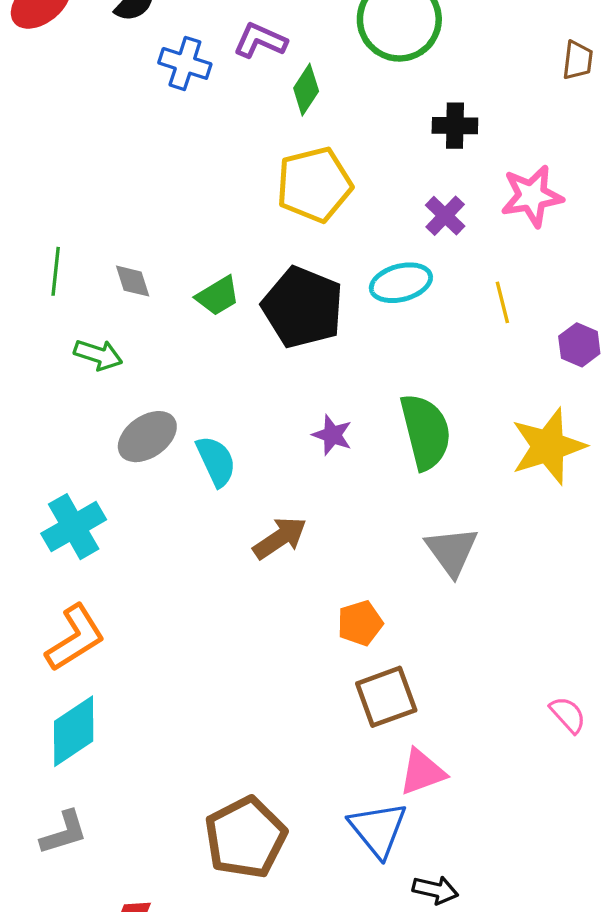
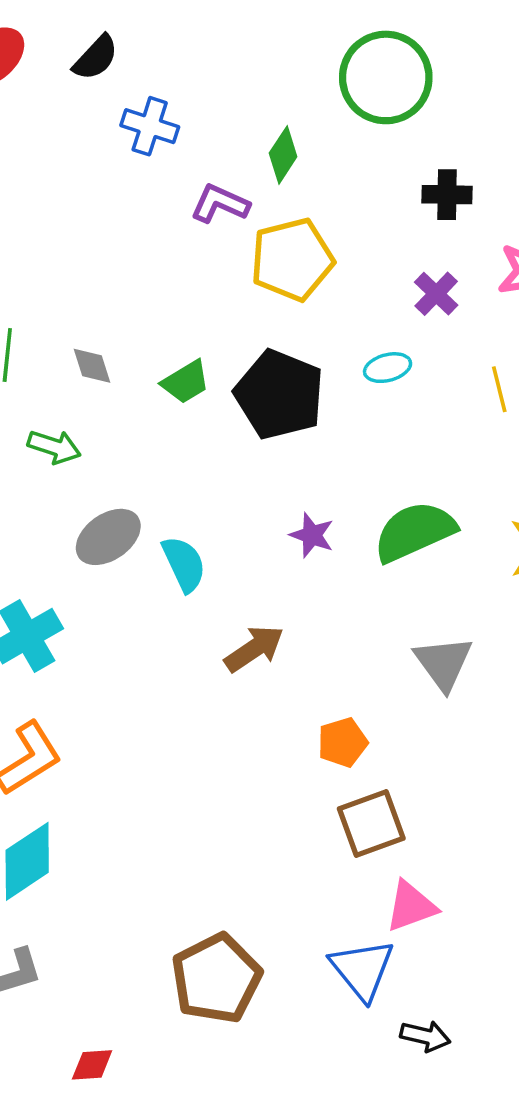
purple L-shape: (260, 41) -> (220, 204), moved
cyan ellipse: (401, 283) -> (388, 368), size x0.7
green semicircle: (425, 432) -> (415, 532), turned -100

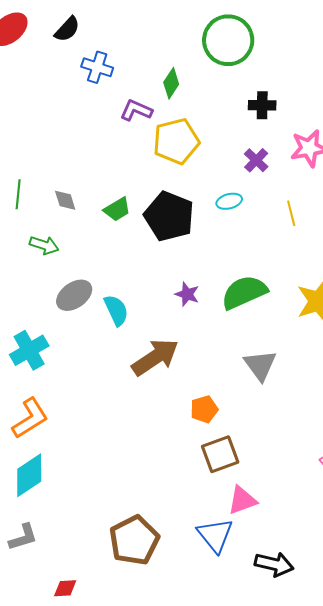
brown arrow: (254, 649) -> (155, 357), size x1.4
black arrow: (425, 1036) -> (274, 564), moved, size x1.4

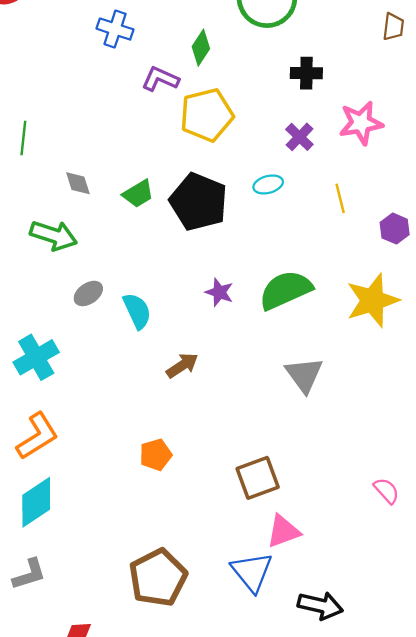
green line: (18, 194) -> (23, 138), moved
green arrow: (44, 245) -> (54, 235), size x1.4
gray ellipse: (74, 295) -> (88, 293), size x0.7
brown arrow: (155, 357) -> (182, 365), size x0.6
orange pentagon: (204, 409) -> (156, 455), moved

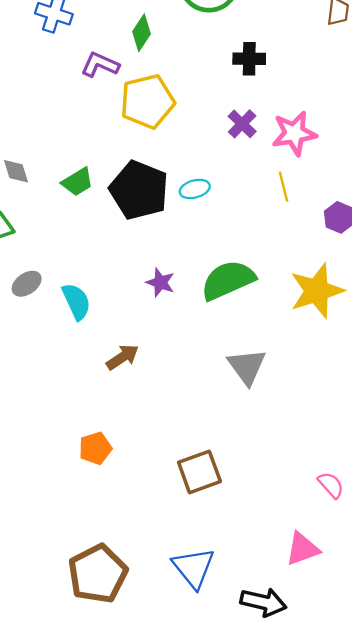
pink star: (361, 123) -> (294, 133), moved
cyan ellipse: (268, 184) -> (195, 189), moved
pink triangle: (283, 531) -> (302, 549), moved

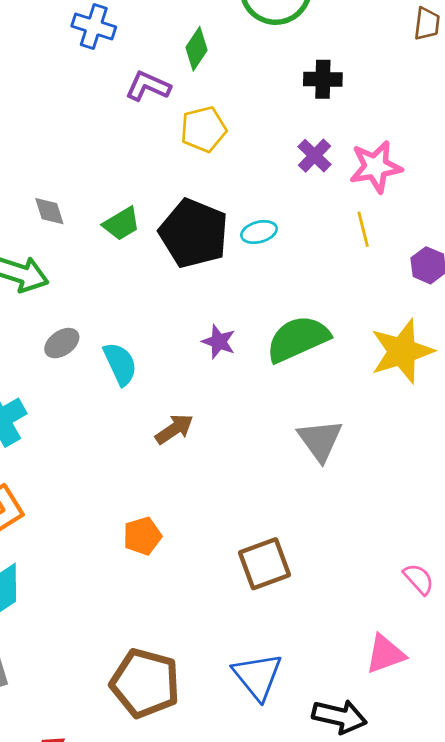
yellow pentagon: (147, 101) -> (203, 129), size x0.7
brown pentagon: (98, 574) -> (145, 683), turned -30

